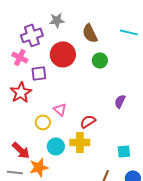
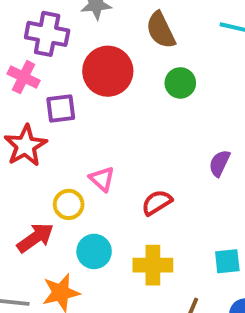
purple cross: (32, 35) -> (47, 34), turned 30
yellow cross: (80, 142) -> (153, 265), moved
red arrow: (21, 150) -> (35, 238), moved, turned -78

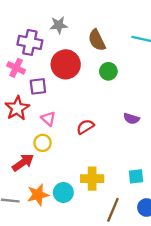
purple semicircle: (219, 163) -> (131, 119), turned -98
pink triangle: (102, 179) -> (48, 119), moved
red semicircle: (157, 202) -> (85, 127), moved
cyan circle: (94, 251) -> (63, 192), moved

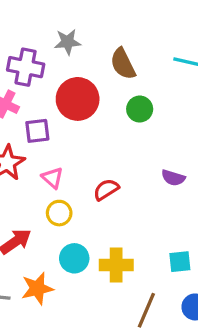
yellow circle: (43, 143) -> (59, 213), moved
cyan circle: (63, 192) -> (74, 258), moved

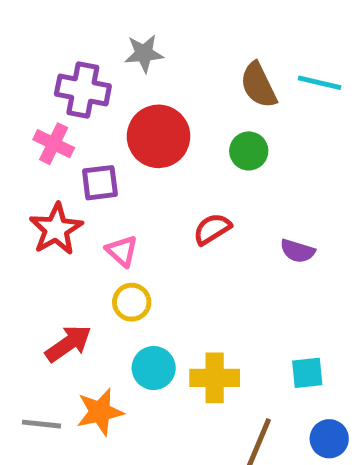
brown semicircle: (123, 64) -> (259, 85), moved
red semicircle: (106, 190) -> (212, 229), moved

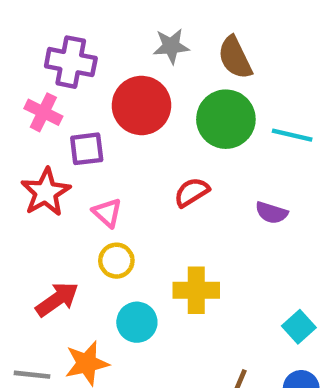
gray star: (144, 53) -> (171, 46), moved
cyan line: (319, 83) -> (292, 135), moved
green circle: (249, 151) -> (226, 119), size x1.6
cyan square: (307, 373) -> (299, 327), moved, turned -36
yellow cross: (215, 378) -> (196, 290), moved

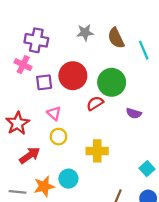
red circle: (141, 105) -> (73, 76), moved
green circle: (226, 119) -> (112, 82), moved
cyan line: (292, 135) -> (144, 50), moved, turned 54
red star: (46, 192) -> (18, 123), moved
cyan circle: (137, 322) -> (68, 179), moved

